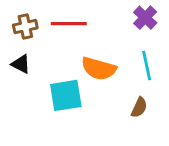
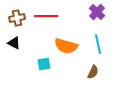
cyan square: (66, 95) -> (44, 64), size x0.6

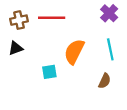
black triangle: (14, 43) -> (16, 48), turned -48
orange semicircle: (66, 46) -> (74, 52), turned 100

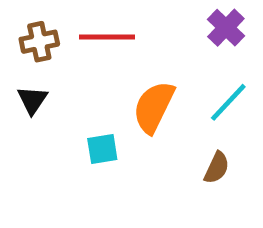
black triangle: (16, 48) -> (32, 100), turned -35
cyan line: (110, 49) -> (228, 102), turned 55

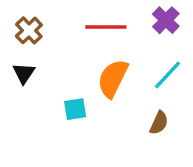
red line: (107, 37) -> (106, 27), moved
brown cross: (39, 42) -> (29, 30), turned -32

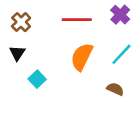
cyan square: (75, 109) -> (37, 79), moved, turned -35
brown semicircle: (159, 123) -> (115, 89), turned -91

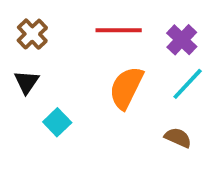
purple cross: (120, 15) -> (182, 40), moved

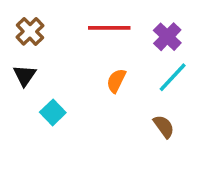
orange semicircle: (126, 88) -> (116, 81), size x0.6
brown semicircle: (178, 138) -> (164, 127), turned 30

